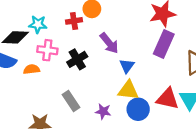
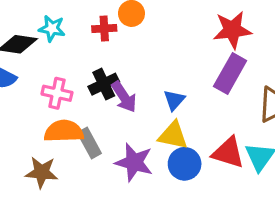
purple arrow: (109, 43) -> (124, 97), moved
pink cross: (47, 50) -> (57, 93), moved
orange semicircle: (32, 69) -> (64, 131), moved, size x1.6
purple star: (103, 111) -> (134, 162), size x1.6

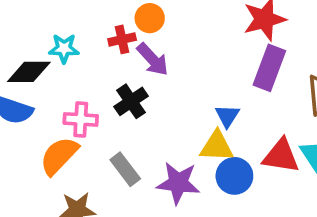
purple arrow: (124, 97) -> (153, 59), moved
blue triangle: (174, 100) -> (227, 116), moved
orange semicircle: (64, 131) -> (59, 156), moved, turned -36

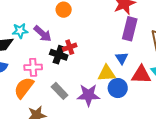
red cross: (122, 39) -> (70, 47), moved
purple arrow: (153, 59) -> (43, 34), moved
black cross: (131, 101) -> (59, 55), turned -30
blue triangle: (227, 116) -> (122, 58), moved

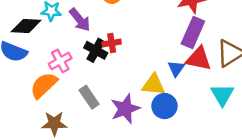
pink cross: (33, 67) -> (60, 61), turned -36
red triangle: (141, 75) -> (199, 59), moved
purple star: (88, 95) -> (125, 109), turned -30

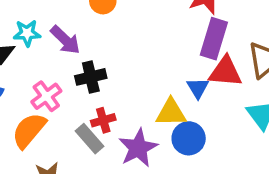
red cross: (112, 43) -> (103, 120), moved
black cross: (96, 50) -> (91, 77), turned -35

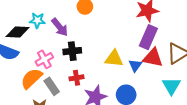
yellow triangle: (171, 113) -> (114, 59), moved
gray rectangle: (89, 139) -> (52, 86), moved

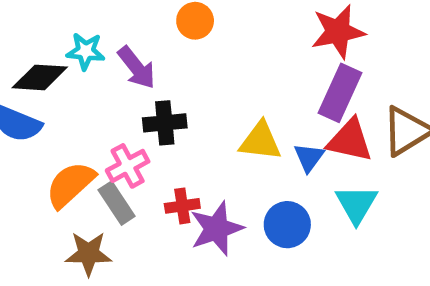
pink cross: (44, 59) -> (128, 166), moved
red cross: (77, 78) -> (182, 206), moved
cyan triangle: (171, 86) -> (356, 204), moved

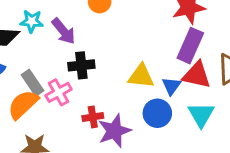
gray rectangle: (117, 203) -> (33, 83), moved
blue circle: (287, 225) -> (157, 113), moved

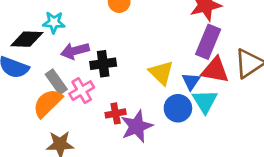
purple arrow: (63, 31) -> (75, 51), moved, turned 116
yellow triangle: (141, 76) -> (161, 73), turned 40
cyan triangle: (201, 115) -> (205, 101), moved

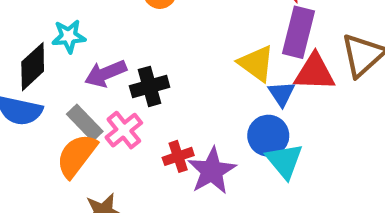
black diamond: (27, 39) -> (33, 67), turned -36
yellow triangle: (161, 73) -> (256, 63), moved
cyan triangle: (205, 101) -> (284, 161), moved

